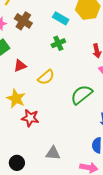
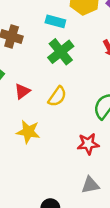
green cross: (58, 43) -> (61, 52), size x1.5
red star: (30, 118) -> (88, 144), moved

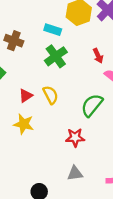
red triangle: (22, 91) -> (26, 96), moved
yellow semicircle: (57, 96) -> (51, 95), turned -66

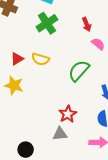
yellow semicircle: (51, 95) -> (40, 59), turned 132
red star: (75, 138) -> (68, 114), moved, turned -30

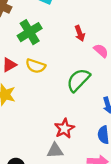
green cross: (47, 23) -> (30, 32), moved
red arrow: (87, 24) -> (80, 33), moved

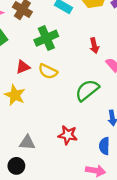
red star: (64, 128) -> (68, 135), turned 30
gray triangle: (55, 151) -> (27, 143), moved

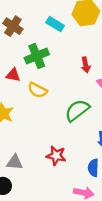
red triangle: (23, 67) -> (13, 75), moved, turned 32

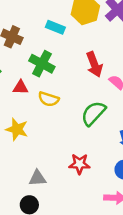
green cross: (37, 56) -> (42, 64), turned -30
red arrow: (86, 65) -> (94, 64), size x1.5

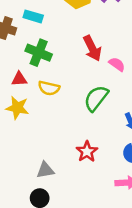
cyan rectangle: (55, 27) -> (33, 16), moved
yellow star: (17, 129) -> (17, 108), moved
red star: (79, 164) -> (87, 151), turned -30

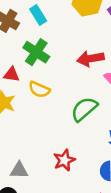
cyan rectangle: (33, 16) -> (38, 15), turned 30
red arrow: (92, 48) -> (90, 59), turned 95

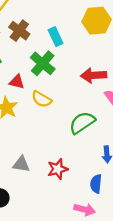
cyan rectangle: (38, 15) -> (56, 37), moved
gray triangle: (19, 170) -> (21, 164), moved

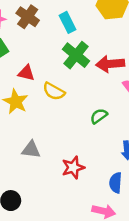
green cross: (43, 63) -> (76, 55), moved
green semicircle: (82, 123) -> (99, 116), size x0.6
gray triangle: (21, 164) -> (31, 150), moved

